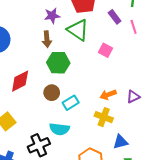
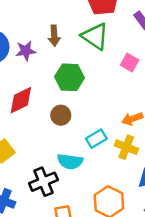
purple star: (52, 16) -> (26, 51), moved
brown arrow: (47, 39) -> (54, 36), moved
cyan rectangle: (71, 103) -> (96, 139), moved

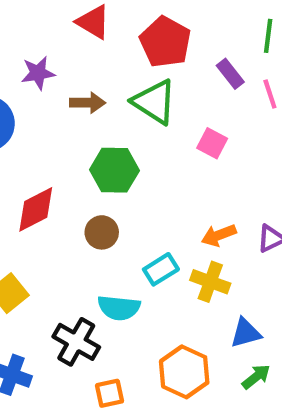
brown arrow: (54, 36) -> (88, 103), turned -84
purple star: (26, 51) -> (38, 73), moved
black cross: (43, 182) -> (76, 342), turned -36

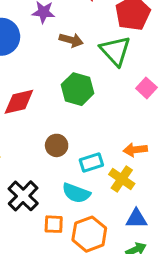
brown circle: (102, 232) -> (57, 145), moved
cyan semicircle: (119, 308) -> (76, 193), moved
orange square: (109, 393) -> (54, 224), moved

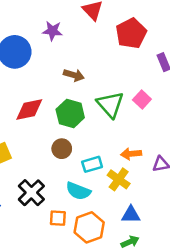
brown arrow: (71, 40) -> (74, 75), moved
green triangle: (115, 51) -> (110, 104), moved
green hexagon: (77, 89) -> (70, 113), moved

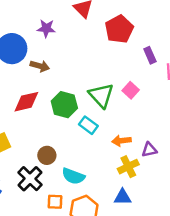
brown arrow: (74, 75) -> (40, 66), moved
brown circle: (62, 149) -> (47, 155), moved
cyan rectangle: (92, 164) -> (88, 125), moved, turned 54
yellow cross: (119, 179) -> (128, 167), moved, turned 30

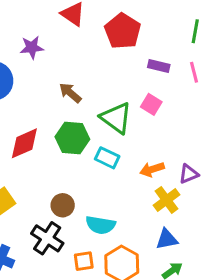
purple rectangle: (150, 55) -> (159, 66), moved, turned -42
brown arrow: (40, 66) -> (70, 93), moved, turned -144

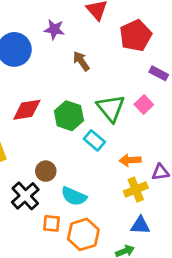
brown arrow: (70, 93) -> (81, 61), moved
blue triangle: (167, 239) -> (140, 225), moved

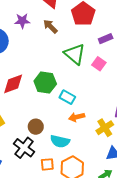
brown arrow: (81, 61) -> (50, 26), moved
purple rectangle: (159, 73) -> (106, 39), turned -40
green triangle: (111, 108) -> (75, 54), moved
orange arrow: (130, 160) -> (77, 117), moved

